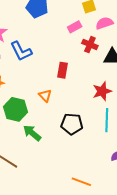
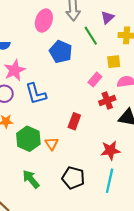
pink rectangle: (75, 27) -> (95, 79), turned -32
red cross: (90, 45) -> (107, 100), turned 35
green hexagon: (16, 109) -> (28, 139), moved

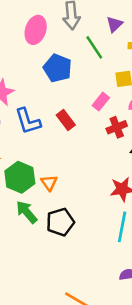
red rectangle: (74, 121) -> (66, 120), moved, turned -56
black pentagon: (73, 178) -> (60, 222), moved, turned -30
green arrow: (31, 179) -> (27, 212), moved

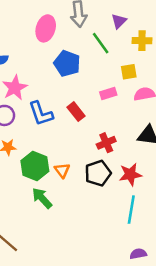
pink rectangle: (101, 102) -> (108, 93), turned 35
red cross: (117, 127) -> (106, 143), moved
black pentagon: (60, 222) -> (98, 173), moved

